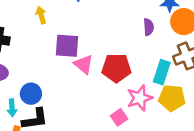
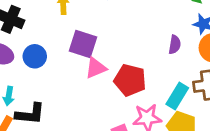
pink triangle: (84, 64) -> (96, 68), turned 45
blue circle: (31, 94) -> (35, 56), moved

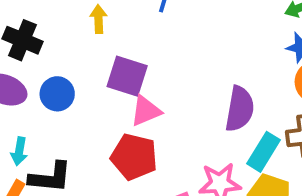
purple semicircle: (175, 45) -> (240, 109), moved, size x1.6
red pentagon: (130, 80) -> (134, 157), moved

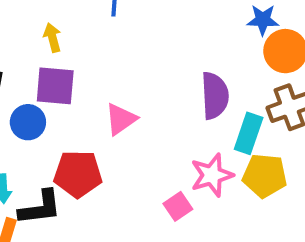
purple square: (127, 76) -> (55, 86), moved
red pentagon: (134, 157) -> (78, 174), moved

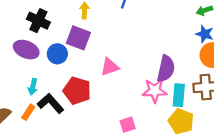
cyan rectangle: (249, 133) -> (179, 95), turned -30
pink star: (212, 175) -> (155, 91), moved
black L-shape: (40, 208) -> (51, 103), turned -140

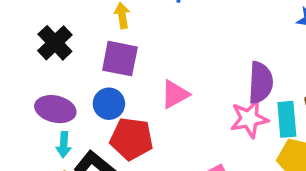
black cross: (38, 21) -> (55, 43), turned 30
purple ellipse: (26, 50) -> (55, 109), moved
blue circle: (57, 54) -> (109, 104), moved

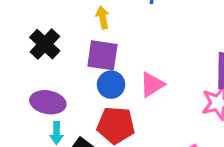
blue circle: (109, 104) -> (111, 85), moved

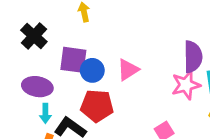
purple square: (102, 55) -> (73, 60), moved

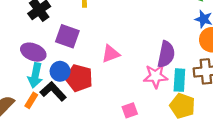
blue circle: (92, 70) -> (60, 71), moved
cyan arrow: (45, 113) -> (35, 75), size x1.5

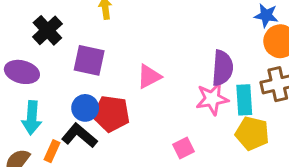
purple ellipse: (33, 52) -> (22, 72), moved
cyan arrow: (35, 75) -> (32, 118), moved

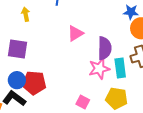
pink triangle: (149, 77) -> (75, 33), moved
yellow pentagon: (252, 133) -> (117, 98), moved
pink square: (184, 148) -> (83, 102), turned -32

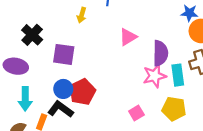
yellow arrow: (26, 14) -> (82, 15), moved, turned -152
red pentagon: (34, 83) -> (82, 92), turned -30
pink square: (83, 102) -> (136, 113), turned 32

